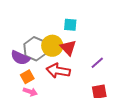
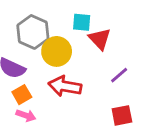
red triangle: (68, 48) -> (100, 39), moved
gray hexagon: (35, 49) -> (33, 32), moved

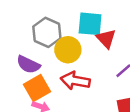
cyan square: (82, 22) -> (90, 24), size x1.5
orange square: (22, 95) -> (37, 88), size x1.5

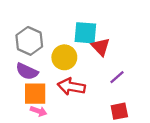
gray hexagon: (47, 32) -> (29, 41), moved
orange square: (37, 88) -> (35, 94), turned 30

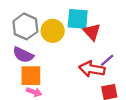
yellow circle: (64, 57) -> (53, 31), moved
red arrow: (71, 87) -> (92, 69), moved

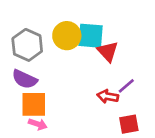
yellow circle: (53, 31) -> (67, 36), moved
red arrow: (92, 69) -> (108, 96), size x0.7

